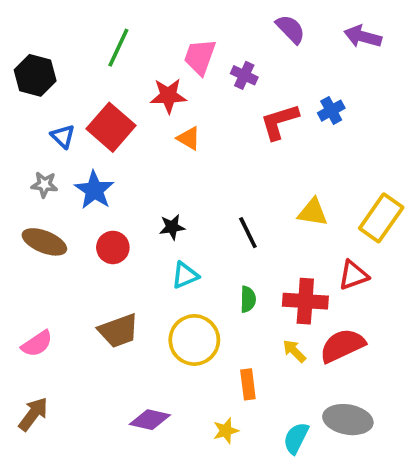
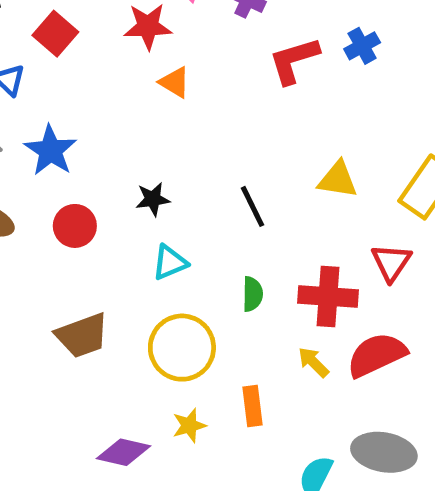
red square: (111, 127) -> (55, 34), moved, size x0.7
red triangle: (353, 275) -> (391, 262), turned -36
yellow star: (226, 431) -> (189, 425), moved

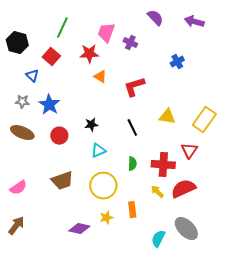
red L-shape: (294, 60) -> (134, 87), moved
gray ellipse: (384, 452) -> (186, 229), turned 35

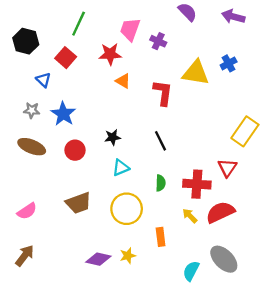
blue cross: (177, 62) -> (229, 63), moved
red L-shape: (134, 87) -> (163, 93), turned 115
yellow triangle: (167, 117) -> (196, 73), moved, size x1.4
yellow star: (106, 218) -> (128, 256), moved

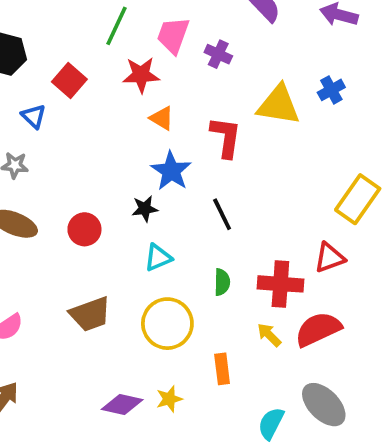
green line: (79, 24) -> (117, 26), moved
blue star: (63, 114) -> (171, 171), moved
red triangle: (227, 168) -> (329, 258), turned 36

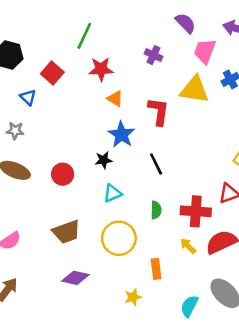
pink trapezoid: (173, 35) -> (205, 51), moved
yellow star: (169, 399) -> (133, 297), moved
purple diamond: (122, 405) -> (75, 278), moved

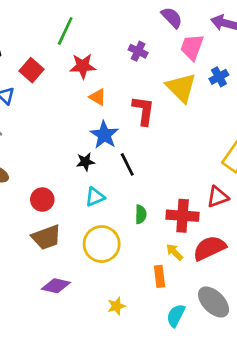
yellow triangle: (194, 90) -> (181, 88), turned 36
black line: (156, 164) -> (127, 164), moved
red circle: (63, 174) -> (42, 200), moved
orange rectangle: (156, 269) -> (160, 276), moved

